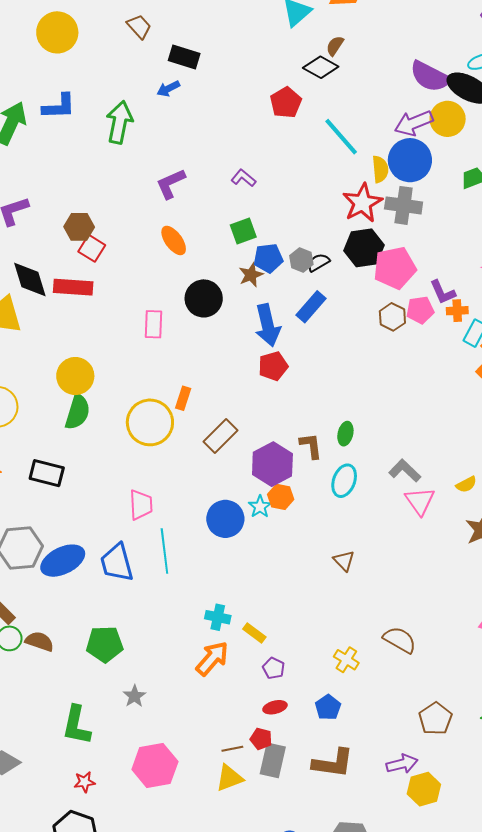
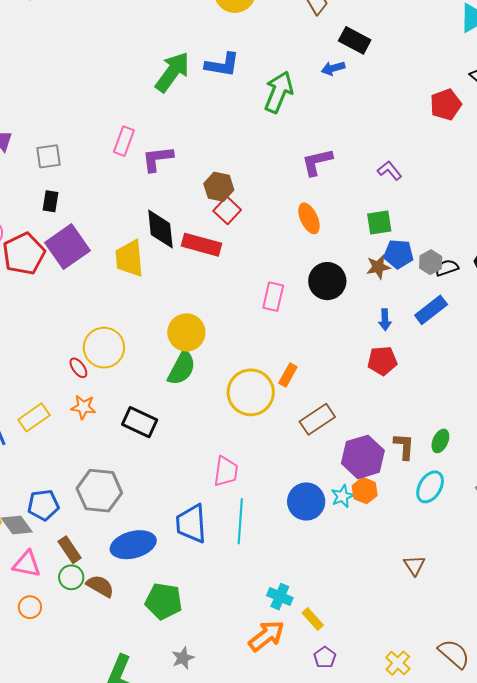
blue arrow: (268, 325) -> (385, 320), size x0.5
blue ellipse: (63, 561) -> (133, 545), moved

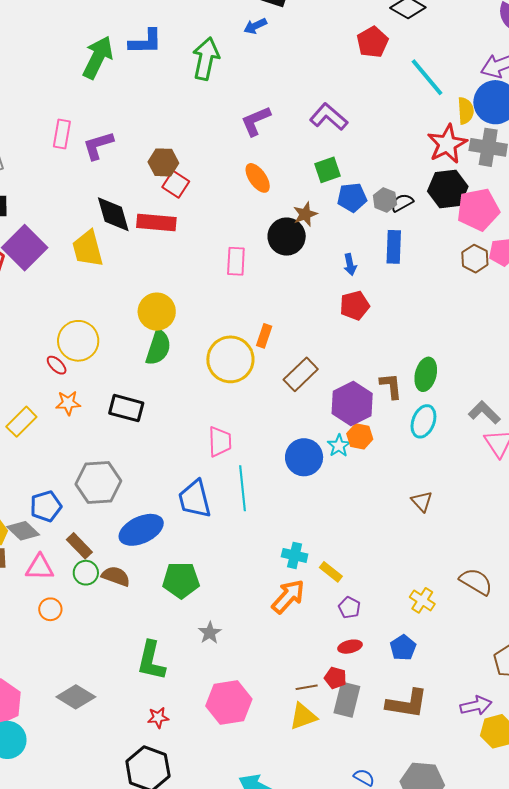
purple L-shape: (390, 171) -> (329, 117), size x1.5
brown star: (378, 267) -> (305, 214), moved
blue rectangle: (431, 310) -> (394, 247), turned -40
green ellipse: (440, 441) -> (426, 374), size x1.4

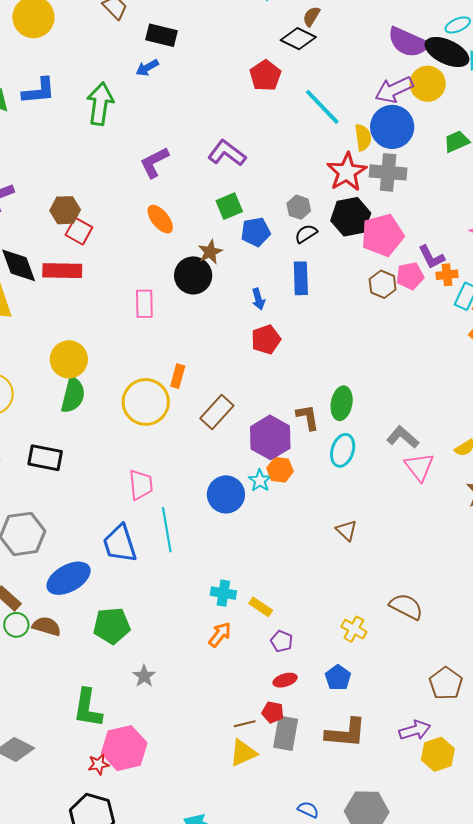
gray hexagon: (385, 200) -> (299, 207), moved
orange arrow: (288, 597) -> (220, 634), size x0.7
pink hexagon: (229, 702) -> (124, 748), moved

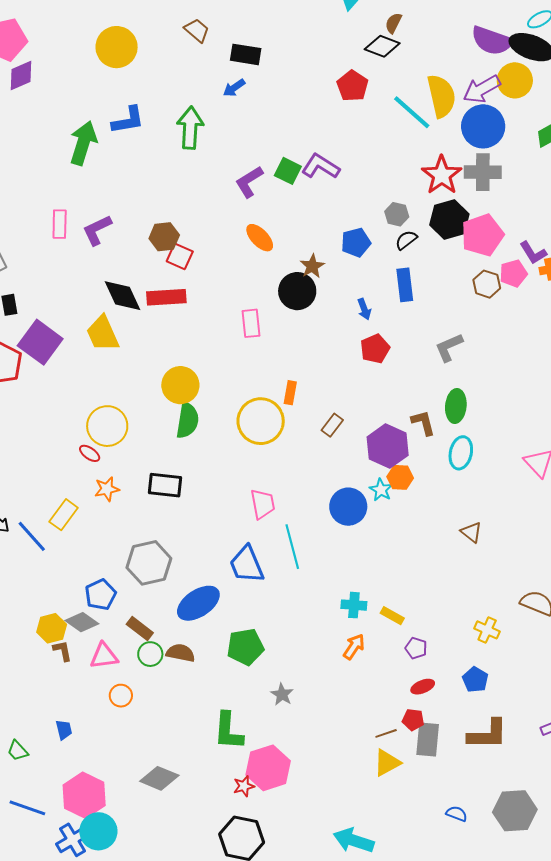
yellow semicircle: (363, 137) -> (441, 96), moved, size x1.6
green square: (229, 206) -> (288, 171), moved, turned -36
brown rectangle: (217, 412) -> (332, 425), size x0.7
gray L-shape: (403, 437) -> (449, 347), moved, turned -60

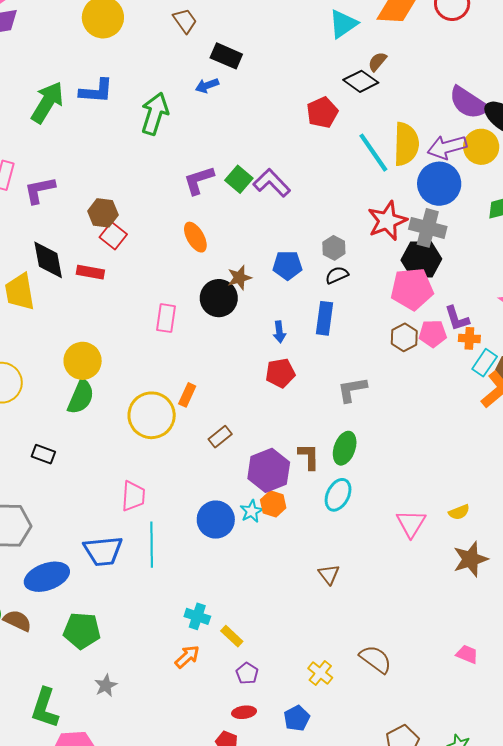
black hexagon: (449, 219) -> (421, 260), moved
red rectangle: (166, 297) -> (90, 272), size x0.7
black rectangle: (165, 485) -> (43, 454), size x0.7
blue trapezoid: (247, 565) -> (103, 551), turned -87

